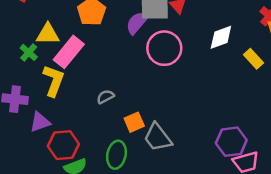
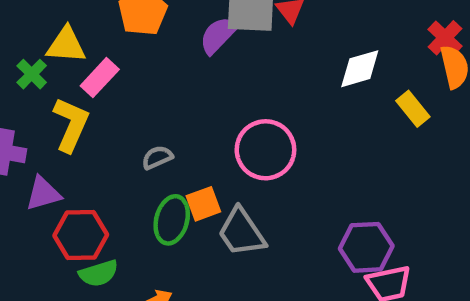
pink circle: (164, 48) -> (265, 150), moved
pink rectangle: (69, 52) -> (100, 78), size x0.7
green ellipse: (116, 155) -> (172, 220), moved

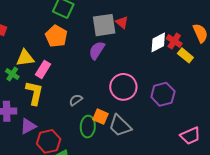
purple semicircle: (218, 35) -> (97, 50), moved
red cross: (445, 38) -> (174, 41), moved
orange square: (203, 204) -> (100, 117), turned -35
purple hexagon: (366, 247) -> (163, 94), moved

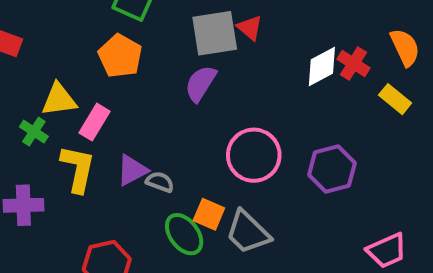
yellow rectangle: (185, 55) -> (395, 99), moved
gray semicircle: (76, 100) -> (160, 182), turned 56
purple triangle: (28, 126) -> (132, 170), moved
green ellipse: (88, 127) -> (184, 234), turned -40

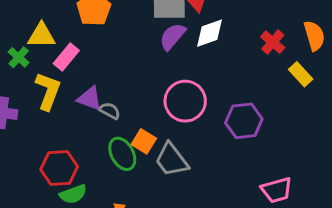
white diamond: (322, 66) -> (209, 33), moved
purple semicircle: (201, 83) -> (173, 36), moved
purple triangle: (132, 170) -> (90, 99), turned 40

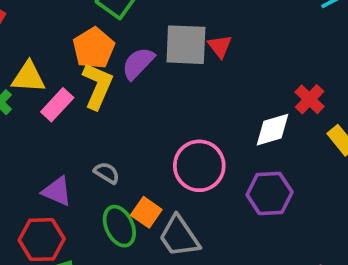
white diamond: (209, 33) -> (272, 130), moved
purple semicircle: (173, 36) -> (138, 63), moved
yellow L-shape: (48, 91) -> (98, 86), moved
purple triangle: (90, 99) -> (57, 191), moved

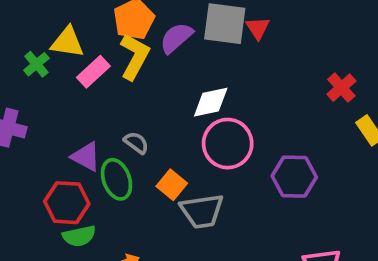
white diamond: (272, 130) -> (211, 102), moved
green ellipse: (119, 226) -> (117, 179), moved
gray trapezoid: (179, 236) -> (202, 211), turned -69

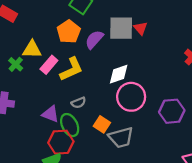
yellow L-shape: (135, 57) -> (71, 69), moved, turned 44
gray semicircle: (136, 143) -> (78, 103), turned 128
red hexagon: (67, 203) -> (61, 142), moved

